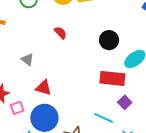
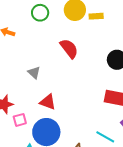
red semicircle: (60, 33) -> (69, 48), size x1.5

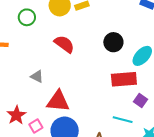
red triangle: (48, 102) -> (58, 101), size x1.4

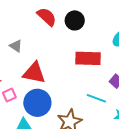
black circle: (113, 42) -> (75, 20), moved
red rectangle: (124, 79) -> (88, 58), moved

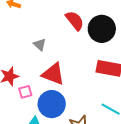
black circle: (75, 20) -> (102, 29), size x1.4

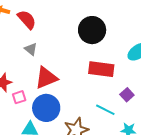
red semicircle: (75, 21) -> (27, 20), moved
red triangle: (53, 74) -> (46, 78), turned -40

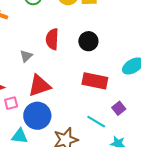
red semicircle: (27, 20) -> (52, 39), moved, turned -140
black circle: (92, 30) -> (88, 41), size x0.7
gray triangle: (31, 49) -> (26, 56), turned 32

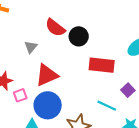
red semicircle: (52, 39) -> (55, 28), turned -50
black circle: (88, 41) -> (79, 36), moved

